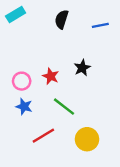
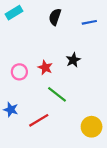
blue star: (24, 107) -> (11, 110), moved
yellow circle: (87, 139) -> (92, 127), moved

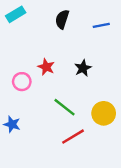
red star: (45, 68) -> (46, 67), moved
red line: (39, 120) -> (73, 137), moved
yellow circle: (92, 127) -> (104, 113), moved

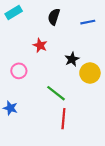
red star: (46, 67) -> (40, 45), moved
yellow circle: (104, 113) -> (90, 73), moved
red line: (73, 137) -> (63, 119), turned -54

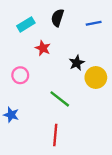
cyan rectangle: (14, 13) -> (26, 24), moved
red line: (63, 119) -> (55, 135), moved

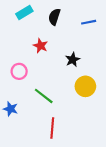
cyan rectangle: (26, 24) -> (24, 13), moved
yellow circle: (96, 78) -> (85, 86), moved
green line: (60, 99) -> (44, 96), moved

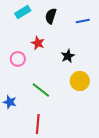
pink circle: (19, 71) -> (18, 59), moved
red line: (52, 128) -> (38, 124), moved

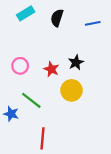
red star: (38, 43) -> (51, 69), moved
yellow circle: (80, 81) -> (71, 90), moved
green line: (41, 90) -> (31, 100), moved

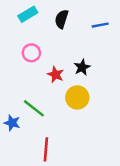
pink circle: (20, 66) -> (31, 53), moved

